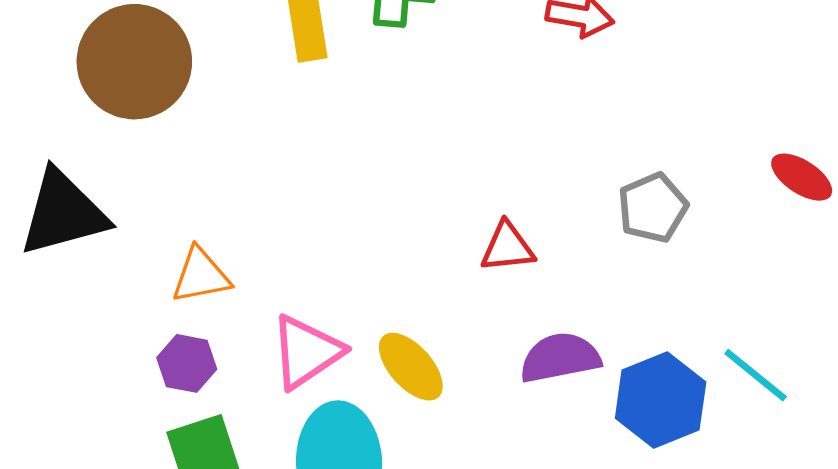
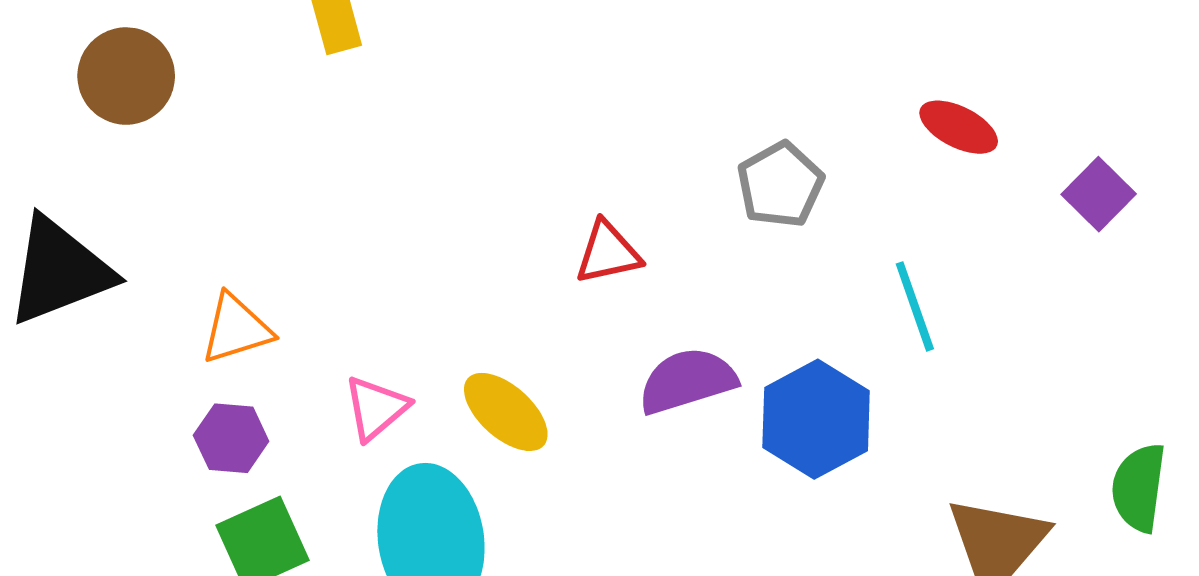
brown circle: (134, 62) -> (126, 76), size x0.7
pink triangle: (306, 352) -> (376, 408), size x0.7
cyan line: (756, 375) -> (915, 306), moved, turned 38

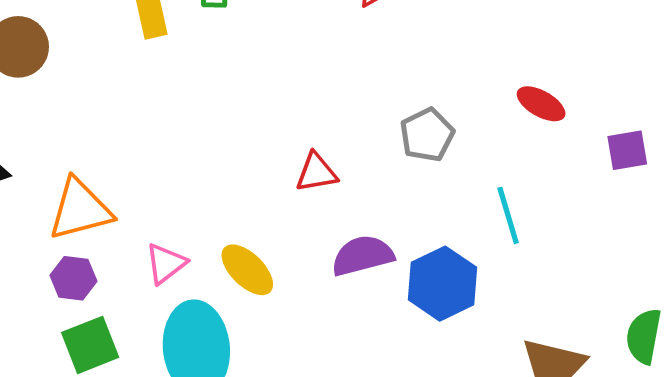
purple square: (1099, 194) -> (627, 150), turned 33
orange triangle: (236, 329) -> (80, 209), size x1.4

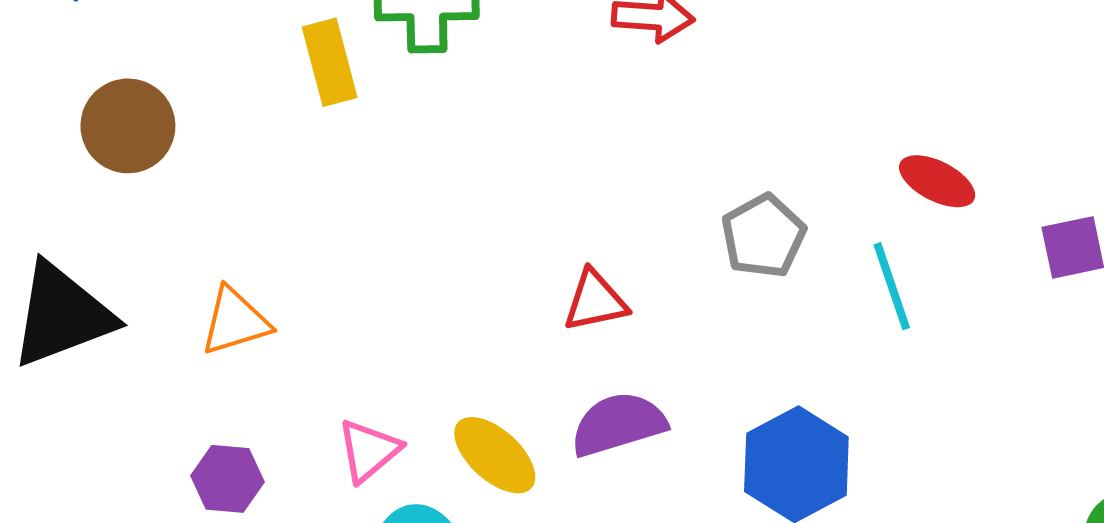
orange triangle: (80, 209) -> (235, 321), moved, size x0.7
cyan line: (508, 215) -> (892, 286), moved
purple semicircle: (363, 256) -> (618, 424), moved

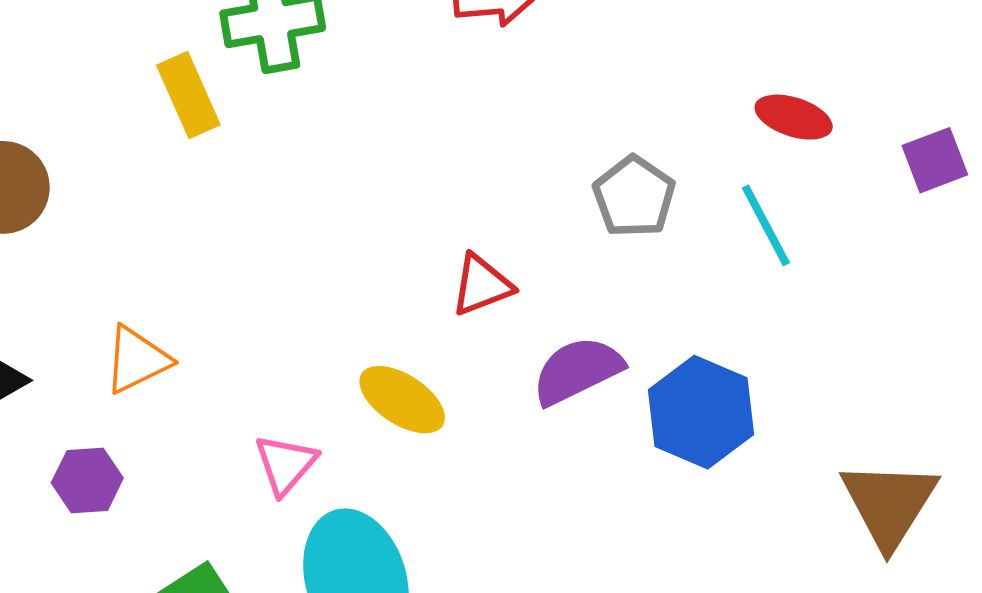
purple semicircle: (618, 424) -> (577, 371), moved
yellow ellipse: (495, 455) -> (402, 400), moved
purple hexagon: (227, 479) -> (87, 480), moved

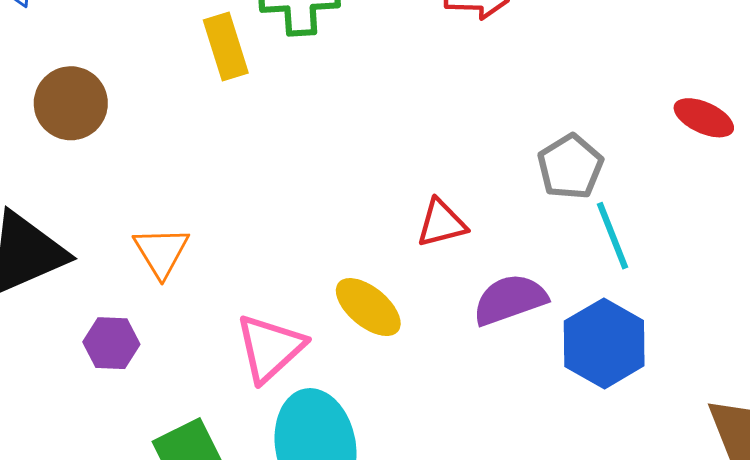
cyan line: (766, 225) -> (612, 236), moved
orange triangle: (137, 360) -> (161, 252), turned -42
pink triangle: (286, 464) -> (270, 348), size x1.4

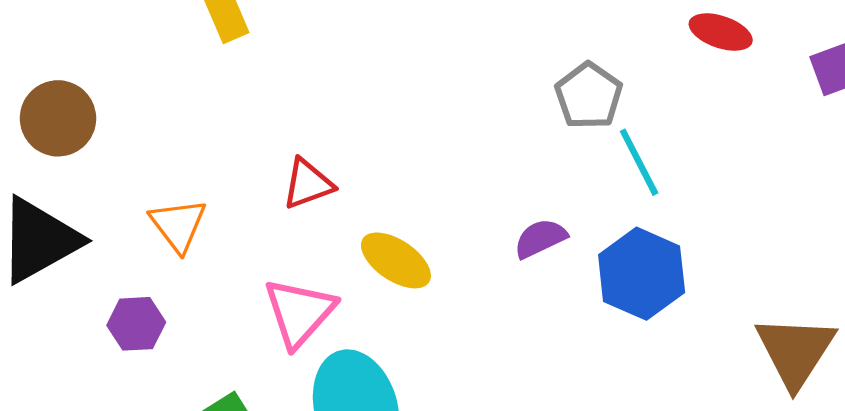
brown circle: (71, 103) -> (58, 118), moved
red triangle: (441, 223) -> (308, 184), moved
purple semicircle: (510, 300) -> (540, 238), size x0.7

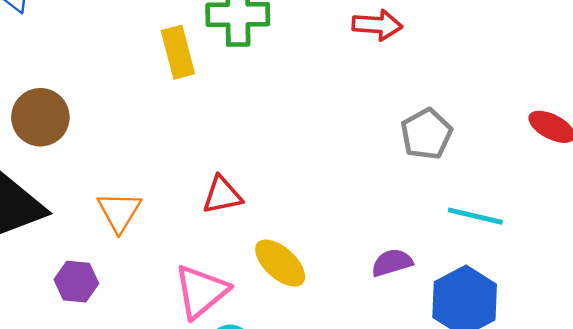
gray pentagon: (589, 96) -> (426, 134), moved
cyan line: (639, 162) -> (475, 216), turned -58

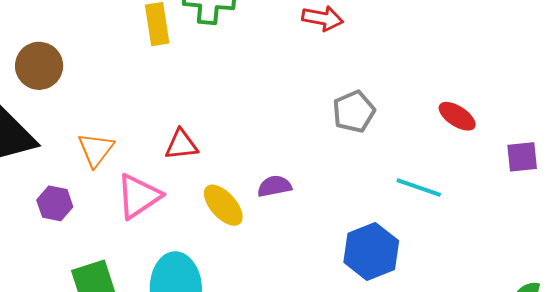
cyan line: (475, 216) -> (419, 188), moved
purple semicircle: (392, 263) -> (274, 186), moved
pink triangle: (201, 291) -> (139, 196), moved

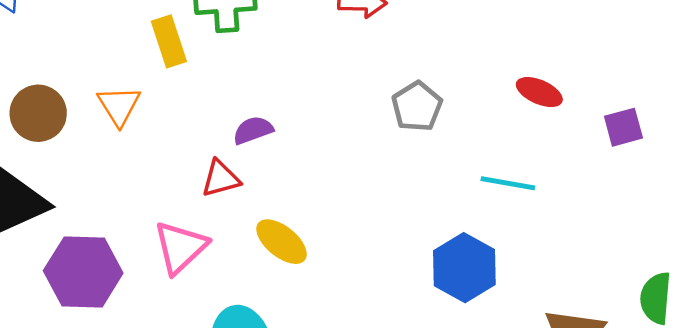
orange triangle: (96, 150) -> (119, 106), moved
purple semicircle: (274, 186) -> (253, 130), moved
purple hexagon: (55, 203) -> (83, 272), size x1.8

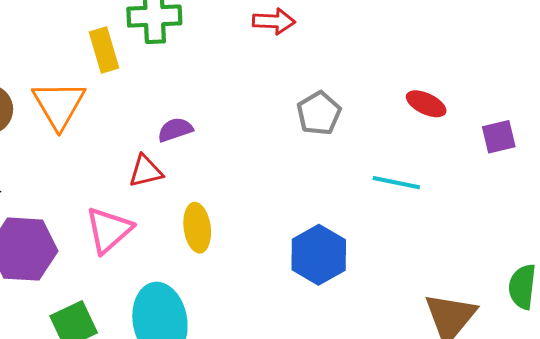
orange triangle: (119, 106) -> (59, 105), size x1.4
yellow ellipse: (282, 242) -> (197, 228), turned 42
blue hexagon: (464, 268) -> (319, 255), moved

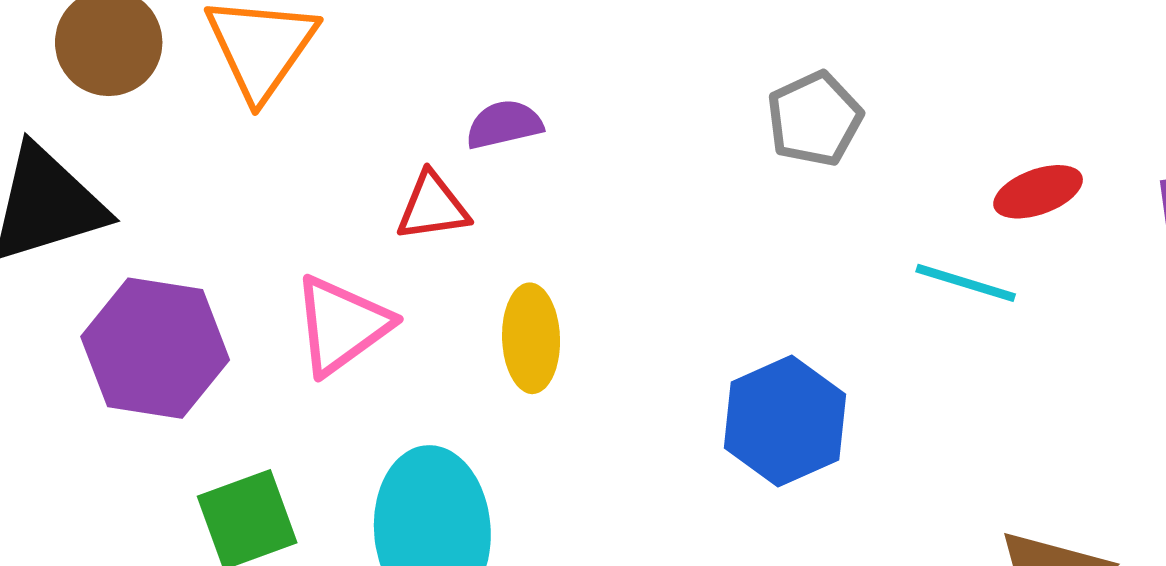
red ellipse: (426, 104) -> (1038, 192), moved, turned -51

